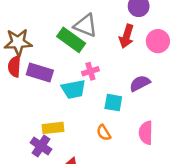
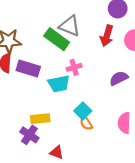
cyan square: (113, 103) -> (83, 111), moved, turned 35

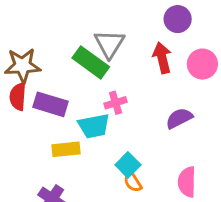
gray triangle: (70, 26) -> (109, 44), turned 40
red arrow: (107, 36) -> (162, 58), turned 150
yellow rectangle: (40, 119) -> (66, 149), moved

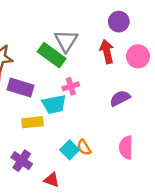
cyan square: (128, 165) -> (70, 150), moved

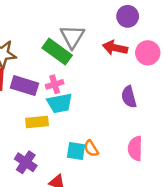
red arrow: (107, 52) -> (115, 48), turned -65
pink cross: (71, 86) -> (55, 84), moved
purple semicircle: (120, 98) -> (129, 97), turned -78
cyan square: (70, 150) -> (76, 151), turned -36

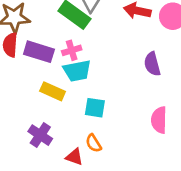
yellow rectangle: (37, 122) -> (53, 91), turned 30
orange semicircle: (91, 148) -> (94, 143), moved
cyan square: (76, 151) -> (95, 108), moved

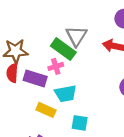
pink cross: (72, 50) -> (56, 66), moved

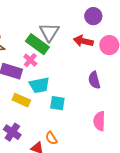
pink cross: (56, 66) -> (30, 60), turned -32
cyan square: (80, 123) -> (57, 103), moved

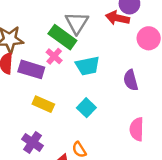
red arrow: (83, 41) -> (118, 18), moved
cyan trapezoid: (39, 85) -> (88, 66), moved
cyan square: (57, 103) -> (86, 108), turned 35

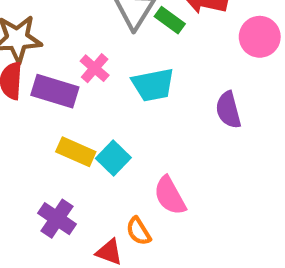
green rectangle: (62, 37) -> (170, 20), moved, size x0.6
cyan square: (86, 108) -> (113, 158), moved
pink semicircle: (137, 129) -> (170, 196), moved, turned -30

